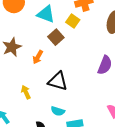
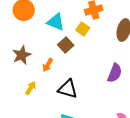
yellow arrow: (26, 92) -> (31, 88), moved, turned 56

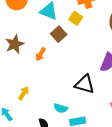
yellow arrow: (31, 88) -> (24, 93), moved
black triangle: (68, 89) -> (85, 84), moved

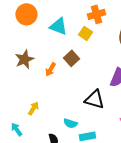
brown square: (59, 34) -> (71, 58), moved

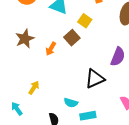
yellow square: (85, 33) -> (85, 21), moved
black triangle: (94, 99) -> (95, 79), turned -40

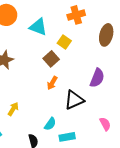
orange arrow: (51, 49) -> (52, 83), moved
cyan semicircle: (71, 103) -> (50, 124), turned -72

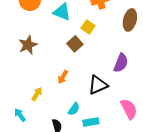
orange arrow: (52, 83) -> (63, 77), moved
pink semicircle: (105, 124) -> (129, 109), size x1.5

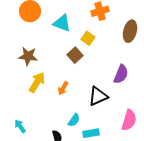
brown star: (28, 45) -> (28, 56), turned 30
yellow arrow: (37, 94) -> (37, 82), moved, size x1.5
pink semicircle: (129, 109) -> (129, 120), turned 45

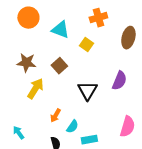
brown square: (75, 55) -> (59, 66), moved
orange arrow: (63, 88) -> (55, 116), moved
black triangle: (98, 96) -> (87, 91), moved, turned -35

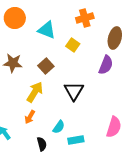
purple semicircle: (119, 81) -> (106, 65), moved
yellow arrow: (35, 89) -> (35, 92), moved
orange arrow: (55, 116) -> (30, 117), moved

